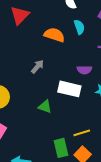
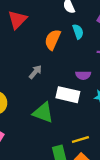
orange semicircle: (54, 35) -> (53, 40), turned -84
green triangle: (45, 107) -> (43, 113), size x1.5

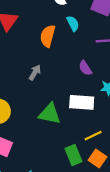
purple semicircle: (83, 75) -> (85, 68), turned 64
white rectangle: (68, 95) -> (82, 102), moved

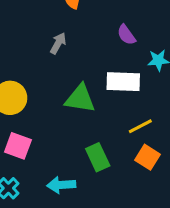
green rectangle: (74, 155) -> (98, 157), moved

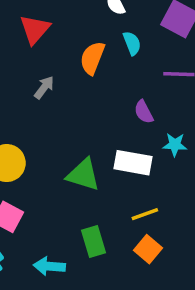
gray arrow: (58, 43) -> (44, 87), moved

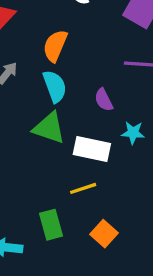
cyan semicircle: (132, 43) -> (55, 86), moved, size x1.4
green triangle: (83, 175) -> (49, 128), moved
yellow line: (145, 214) -> (83, 188), moved

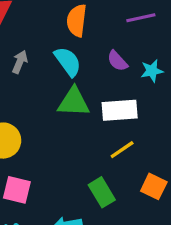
orange semicircle: (55, 46) -> (77, 20), moved
cyan star: (133, 133) -> (152, 71), moved

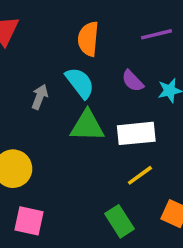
gray arrow: (20, 62) -> (40, 97), moved

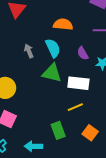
orange semicircle: (88, 39) -> (63, 24), turned 78
gray arrow: (40, 97) -> (29, 51), turned -56

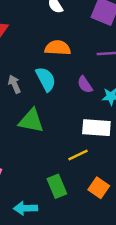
green triangle: (52, 73) -> (31, 121), moved
white rectangle: (78, 83) -> (96, 128), moved

